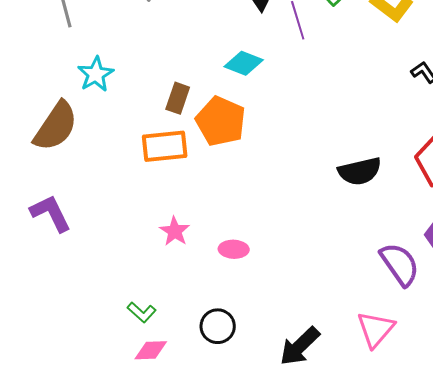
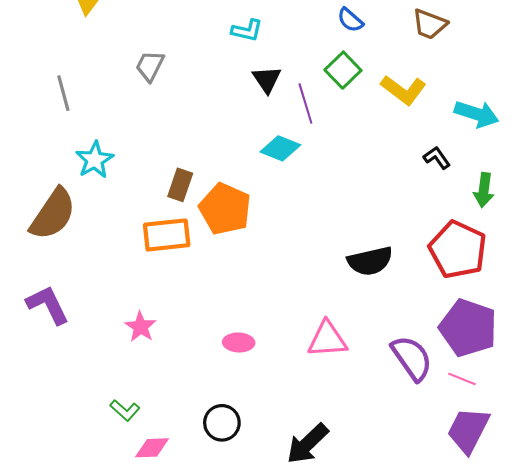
cyan diamond: (244, 63) -> (280, 148), moved
pink star: (175, 231) -> (141, 327), moved
green L-shape: (142, 312) -> (125, 410), moved
pink triangle: (376, 329) -> (327, 339), moved, turned 45

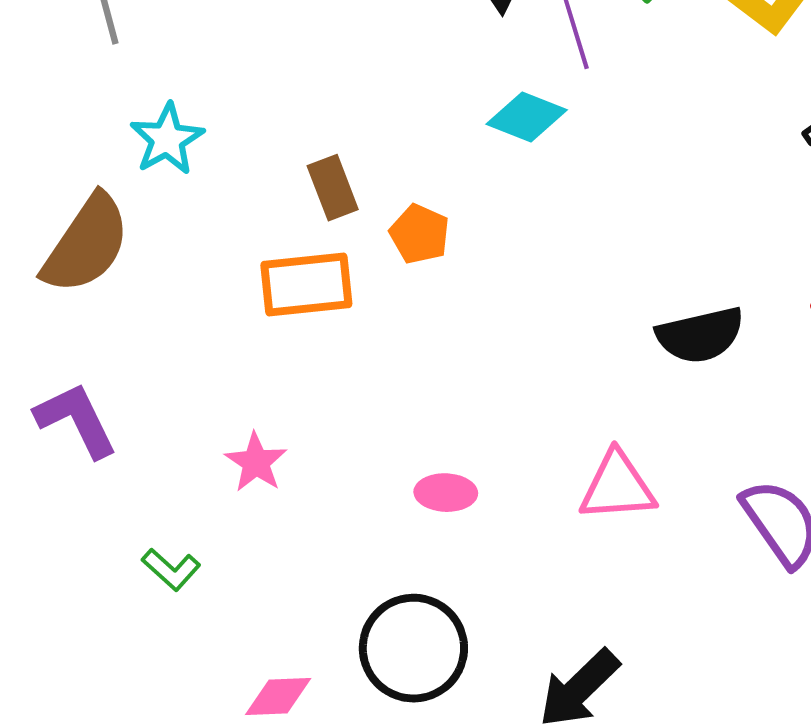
brown rectangle: (180, 185) -> (333, 188), turned -40
orange pentagon: (225, 209) -> (420, 234), size x0.6
green L-shape: (125, 410) -> (171, 569), moved
black circle: (222, 423) -> (413, 648), size x1.5

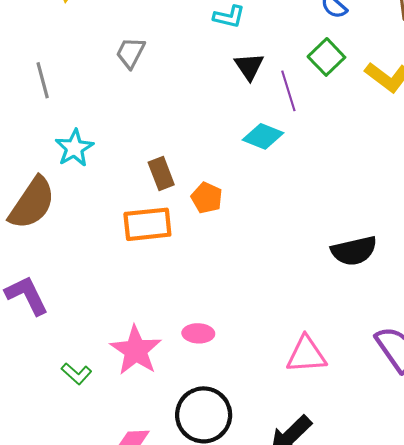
pink star: (256, 462) -> (136, 350), moved, size x1.6
pink triangle: (617, 487) -> (306, 355), moved
pink ellipse: (446, 493) -> (198, 333), moved

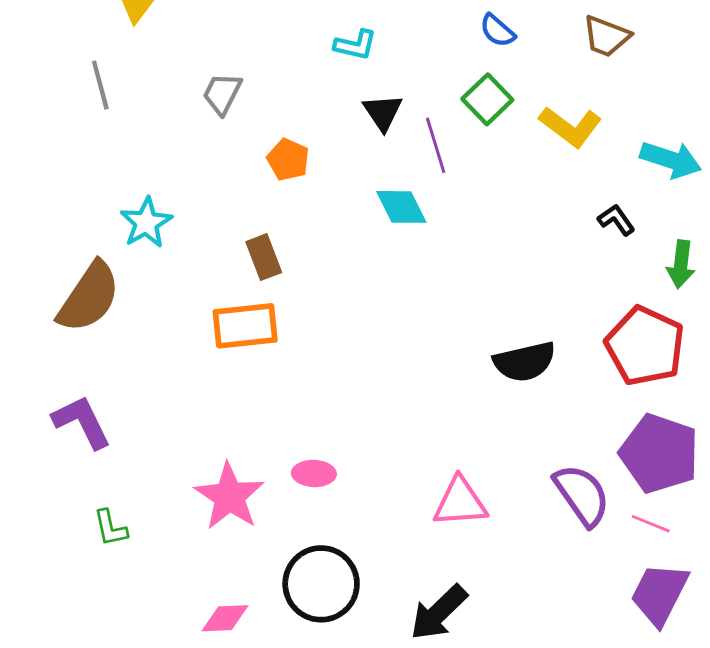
gray line: (43, 80) -> (100, 85), moved
cyan diamond: (263, 136) -> (401, 207), turned 42
orange pentagon: (207, 198) -> (288, 160), moved
green L-shape: (77, 374) -> (110, 528), moved, turned 36

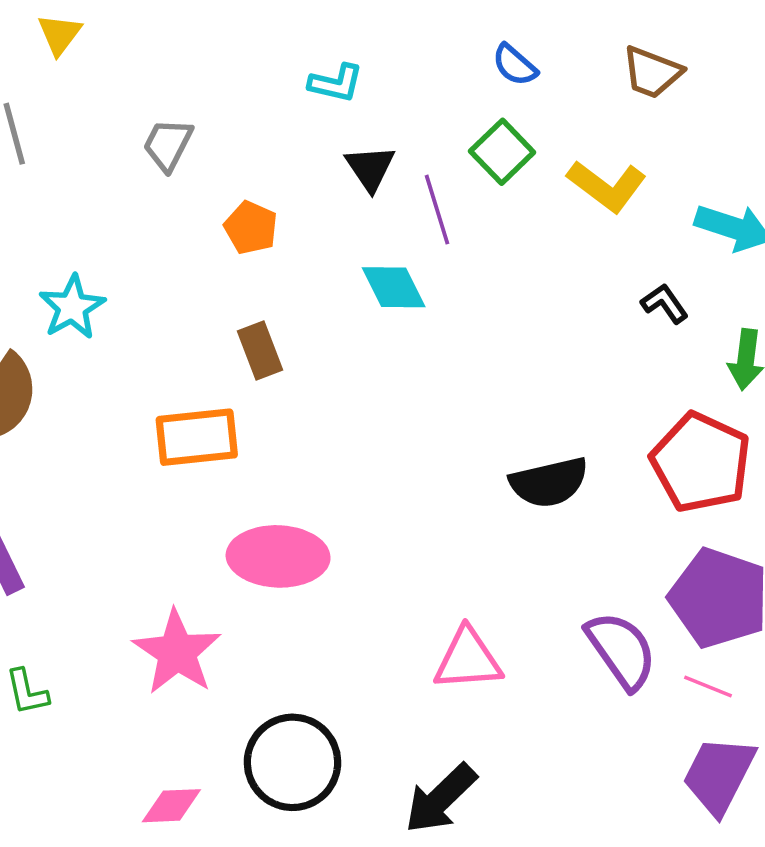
brown rectangle: (264, 257) -> (260, 350), moved
pink ellipse: (314, 473) -> (278, 556), moved, size x1.8

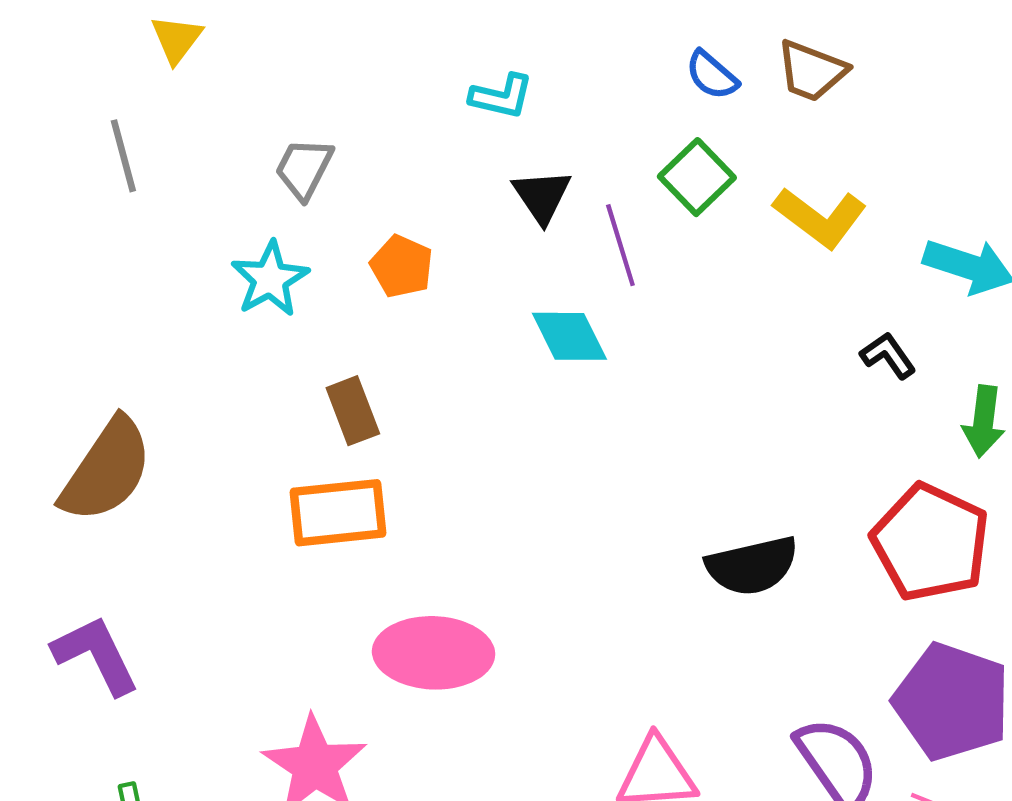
brown trapezoid: (652, 72) -> (812, 71), moved
cyan star: (72, 307) -> (270, 279), moved
brown rectangle: (260, 350) -> (353, 411), moved

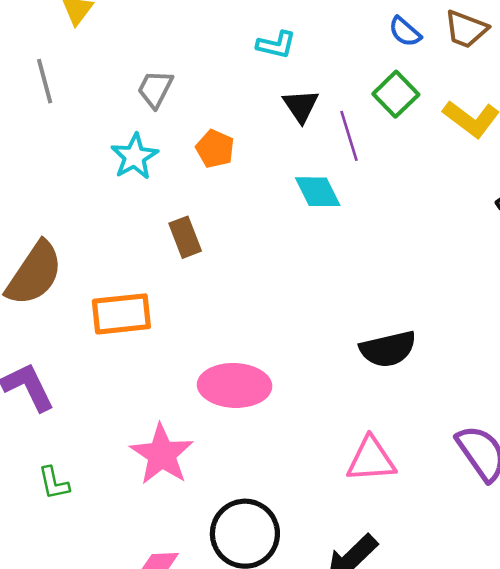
orange rectangle: (338, 513) -> (121, 314), moved
black semicircle: (752, 566) -> (388, 349), moved

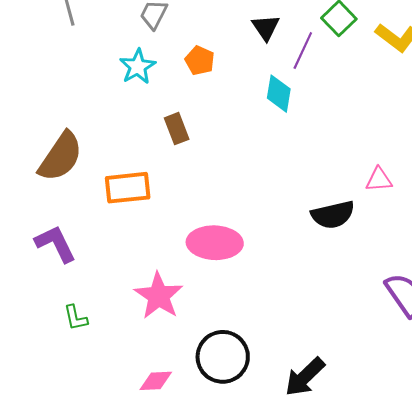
purple line: (349, 136) -> (303, 51), turned 42
cyan diamond: (318, 192) -> (279, 94), turned 36
pink triangle: (371, 460) -> (379, 180), moved, size x0.7

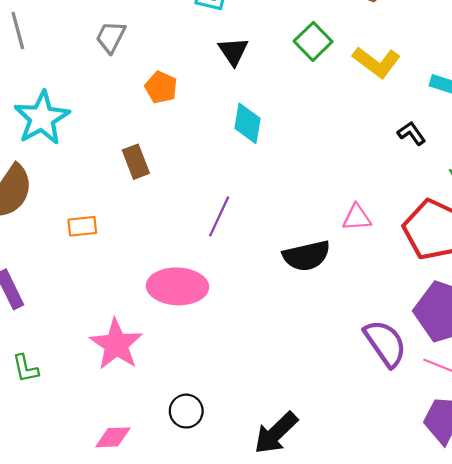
purple line: (303, 51) -> (219, 216), moved
cyan star: (138, 67) -> (42, 118), moved, size x1.4
orange rectangle: (128, 188) -> (82, 226), size x0.6
black circle: (223, 357) -> (186, 411), size x0.6

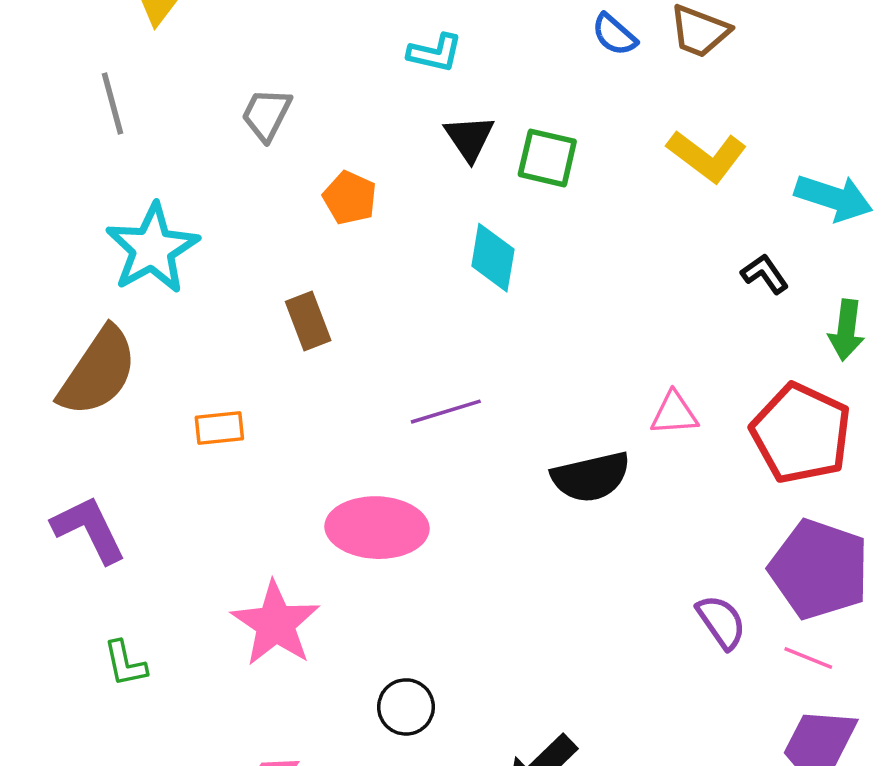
green square: (313, 41) -> (547, 158), moved, turned -33
purple line: (219, 216) -> (446, 412), turned 48
purple semicircle: (385, 343) -> (721, 622), size x0.7
black circle: (186, 411) -> (406, 707), moved

